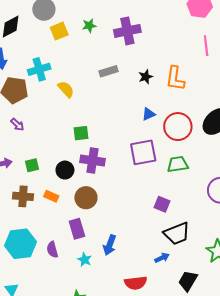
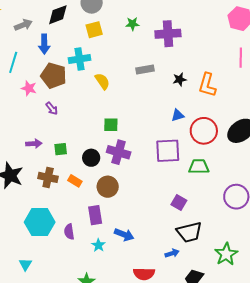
yellow square: (59, 31) -> (94, 30), moved
blue arrow: (110, 245) -> (124, 235), turned -96

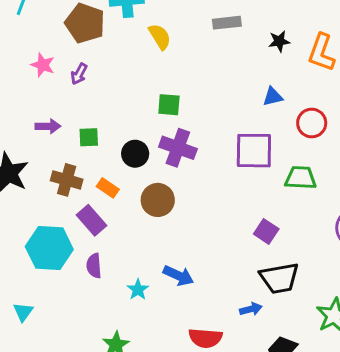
pink star: (29, 88) -> (43, 65), moved
purple arrow: (52, 109) -> (79, 74), turned 64
red circle: (204, 131) -> (312, 123), size x0.7
purple rectangle: (95, 215) -> (91, 220), moved, turned -36

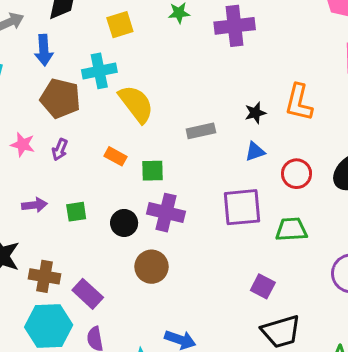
gray rectangle: (227, 23) -> (201, 131), moved
yellow semicircle: (160, 37) -> (136, 104), size x1.5
black star: (279, 41) -> (255, 113), moved
brown cross: (67, 180) -> (45, 276), moved
orange rectangle: (108, 188) -> (115, 156), moved

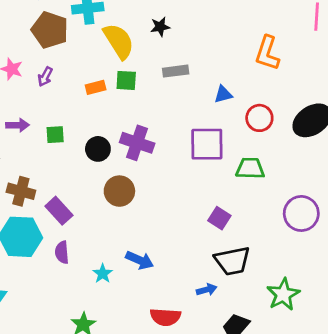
black star: (255, 113) -> (160, 27), moved
orange rectangle: (115, 156) -> (96, 87), turned -48
green square: (153, 171) -> (126, 80), moved

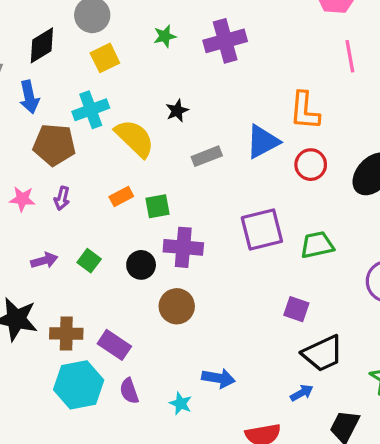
green square: (126, 80) -> (158, 206), moved
blue triangle: (223, 94) -> (263, 142), moved, size x1.6
red circle: (259, 118) -> (311, 165), moved
green square: (55, 135) -> (89, 261), turned -36

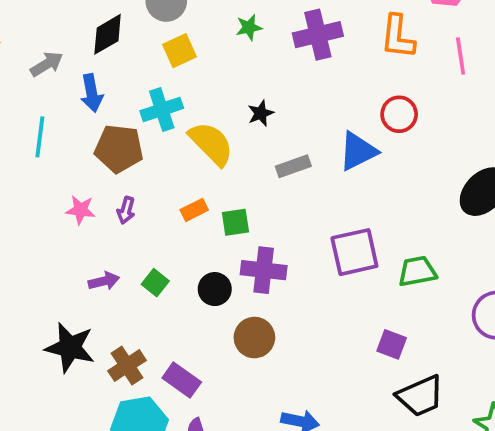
orange L-shape: (305, 111) -> (398, 37), moved
red circle: (311, 165) -> (399, 114), moved
brown cross: (66, 334) -> (127, 366), turned -36

